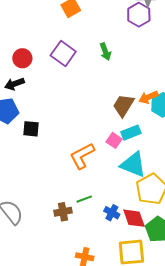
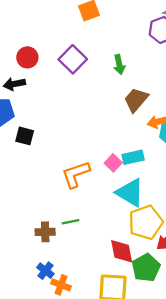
brown trapezoid: (123, 105) -> (136, 100), moved
blue cross: (112, 213) -> (45, 271), moved

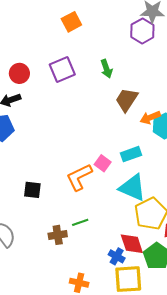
purple square: (73, 59) -> (62, 70), turned 30
black square: (25, 136) -> (32, 190), moved
pink square: (113, 163) -> (103, 163), moved
blue cross: (45, 271) -> (117, 256), moved

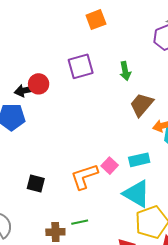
red circle: (19, 73) -> (39, 84), moved

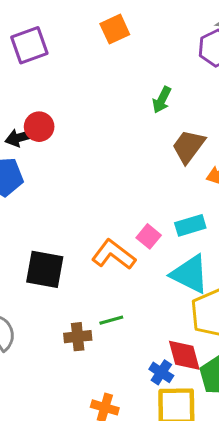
purple square: (81, 66) -> (29, 45), moved
green arrow: (125, 71) -> (162, 100), turned 42
orange L-shape: (84, 176) -> (114, 255), turned 60
black square: (36, 184) -> (45, 269), size x1.5

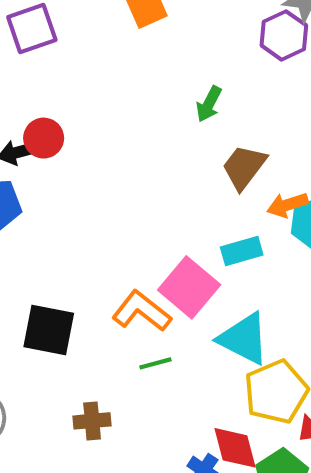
cyan rectangle: (190, 225) -> (242, 251), moved
pink square: (149, 236) -> (189, 287), size x1.8
green line: (111, 320) -> (155, 363), moved

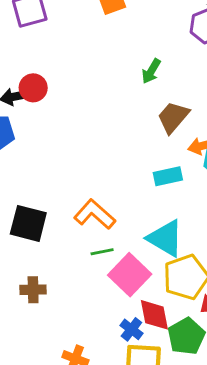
pink square: (189, 287) -> (130, 275), moved
brown cross: (92, 421) -> (33, 290), moved

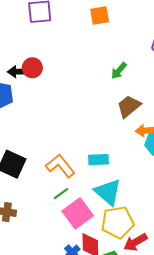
cyan rectangle: (168, 176) -> (98, 160), moved
green line: (102, 252) -> (61, 194), turned -35

